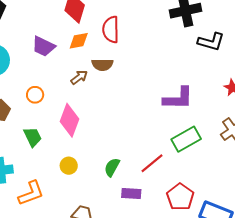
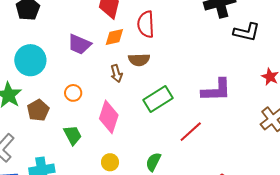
brown arrow: (79, 77) -> (116, 73), turned 114
green rectangle: (186, 139) -> (158, 99), moved
red line: (152, 163) -> (191, 132), moved

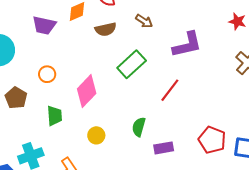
brown arrow: (116, 73) -> (144, 21), moved, turned -30
pink diamond: (109, 117) -> (87, 91), turned 36
green trapezoid: (73, 135) -> (55, 116), turned 35

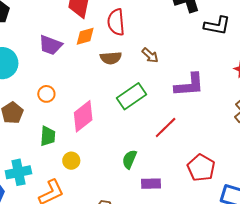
yellow circle: (96, 135) -> (71, 161), moved
red pentagon: (212, 140) -> (201, 168), moved

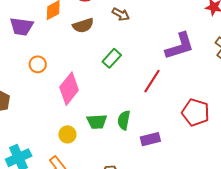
purple L-shape: (189, 85) -> (180, 46), moved
orange circle: (46, 94) -> (38, 64), moved
green rectangle: (131, 96) -> (112, 58), size x0.7
green trapezoid: (48, 136) -> (97, 122), moved, turned 95

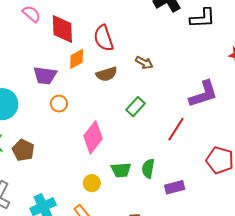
orange circle: (38, 64) -> (59, 104), moved

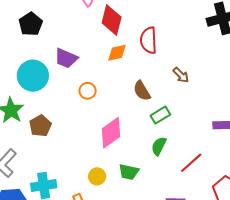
brown semicircle: (107, 74) -> (142, 91), moved, turned 60
purple trapezoid: (45, 76) -> (66, 58), moved
red line: (176, 129) -> (191, 163), moved
green semicircle: (148, 168) -> (159, 146), moved

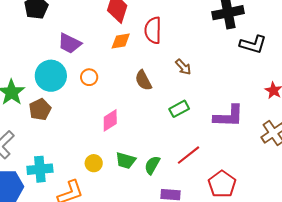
cyan circle: (33, 76) -> (51, 76), moved
green rectangle: (160, 115) -> (179, 109), moved
pink diamond: (111, 133) -> (110, 120), size x0.7
green semicircle: (159, 146) -> (152, 165), moved

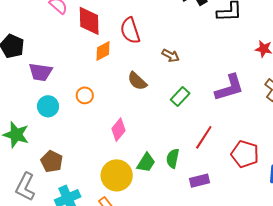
purple trapezoid: (70, 43) -> (41, 72), moved
cyan circle: (51, 76) -> (48, 106), size x0.7
brown pentagon: (40, 109) -> (52, 161), moved
green trapezoid: (126, 161) -> (146, 163), turned -55
yellow circle: (94, 163) -> (117, 175), size x1.8

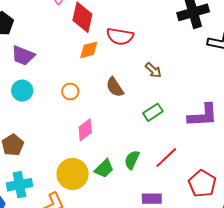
red semicircle: (130, 31) -> (120, 36), turned -76
orange circle: (85, 95) -> (70, 91), moved
green semicircle: (173, 158) -> (132, 160), moved

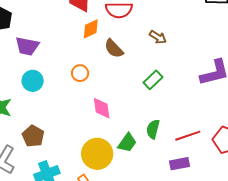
brown semicircle: (115, 87) -> (114, 49), moved
green rectangle: (153, 112) -> (153, 80), moved
pink diamond: (85, 130) -> (102, 108), turned -50
red line: (166, 158) -> (188, 136), moved, turned 35

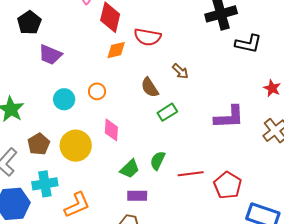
brown semicircle: (114, 49) -> (150, 87), moved
cyan circle: (33, 81) -> (64, 99), moved
yellow circle: (97, 154) -> (76, 146), moved
purple rectangle: (180, 164) -> (137, 196), moved

